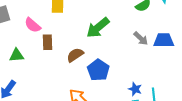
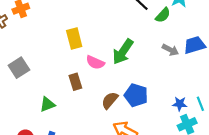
pink semicircle: (33, 25) -> (95, 62), moved
brown semicircle: (75, 55) -> (110, 100), moved

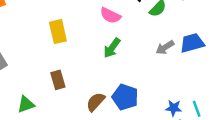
gray arrow: (170, 50) -> (165, 47), turned 119
green arrow: (123, 52) -> (112, 48), size x0.7
pink semicircle: (95, 62) -> (110, 16), moved

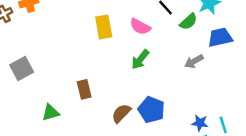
yellow rectangle: (58, 32) -> (104, 27), moved
blue trapezoid: (192, 43) -> (220, 37), moved

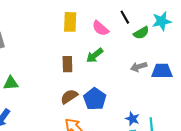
blue trapezoid: (220, 37) -> (162, 71), moved
brown rectangle: (84, 89) -> (67, 64), moved

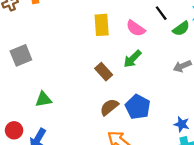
brown rectangle: (67, 64) -> (104, 72), turned -35

